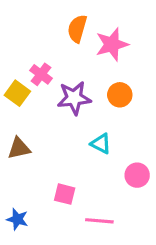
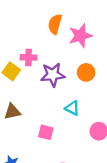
pink cross: (41, 74) -> (29, 57), turned -35
pink square: (65, 194) -> (46, 132), moved

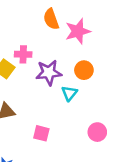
orange semicircle: (55, 24) -> (51, 19), turned -36
cyan triangle: (72, 108) -> (69, 93), moved, turned 42

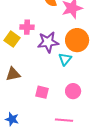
orange circle: (84, 70) -> (77, 40), size x1.5
pink circle: (97, 132) -> (73, 91), moved

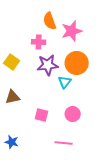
pink cross: (27, 27) -> (39, 42), moved

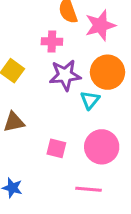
pink circle: (73, 114) -> (102, 147), size x1.5

